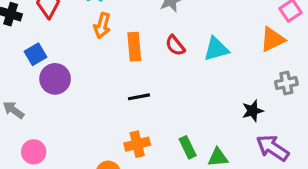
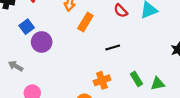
orange rectangle: (134, 47) -> (85, 22), moved, turned 42
black line: (139, 97) -> (113, 48), moved

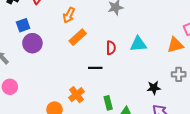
red semicircle: (121, 11) -> (111, 48), moved, turned -152
orange cross: (102, 80) -> (77, 95), turned -35

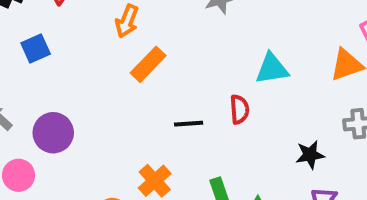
purple circle: (32, 43) -> (53, 133), moved
red semicircle: (111, 48) -> (239, 109), moved

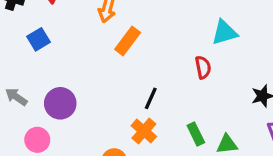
black line: (189, 124) -> (151, 98), moved, turned -55

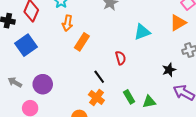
blue square: (38, 39) -> (26, 45), size x1.5
red semicircle: (203, 67) -> (121, 58), moved
black line: (151, 98) -> (99, 77), turned -56

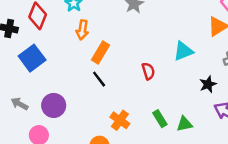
cyan triangle: (142, 32) -> (183, 51), moved
black line: (99, 77) -> (99, 79), moved

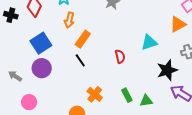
blue square: (32, 58) -> (41, 43), moved
black star: (208, 84) -> (167, 70), size x1.5
purple circle: (54, 105) -> (42, 68), moved

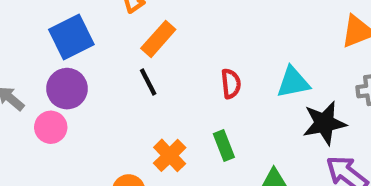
cyan triangle: (149, 42) -> (293, 82), moved
green rectangle: (127, 95) -> (224, 145), moved
pink circle: (29, 102) -> (51, 127), moved

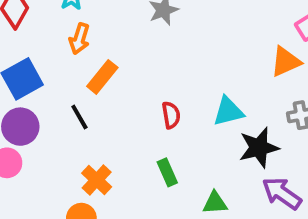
black line: (148, 82) -> (79, 117), moved
orange cross: (170, 155) -> (97, 180), moved

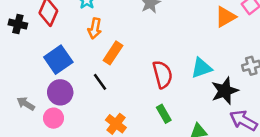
orange triangle: (286, 62) -> (225, 17), moved
red semicircle: (171, 115) -> (163, 74), size x1.5

